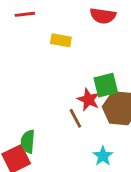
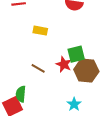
yellow rectangle: (61, 40) -> (40, 31), moved
brown line: (75, 118) -> (38, 68), moved, turned -32

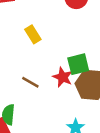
yellow rectangle: (40, 31) -> (33, 34), turned 48

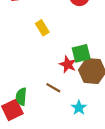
brown line: (30, 82) -> (53, 88), moved

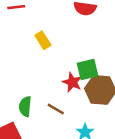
green semicircle: (21, 97) -> (25, 106), moved

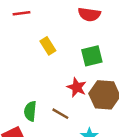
green square: (88, 70) -> (92, 56), moved

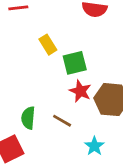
green square: (92, 56) -> (75, 63), moved

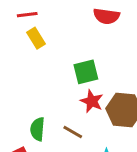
yellow rectangle: (48, 45) -> (36, 38), moved

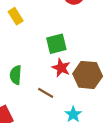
green semicircle: (37, 129) -> (16, 75), moved

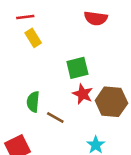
brown line: (46, 93) -> (55, 117), moved

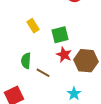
yellow rectangle: (33, 38) -> (33, 26), moved

